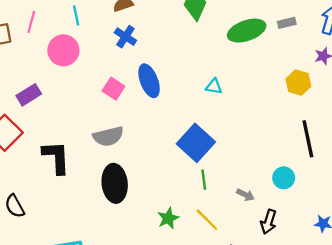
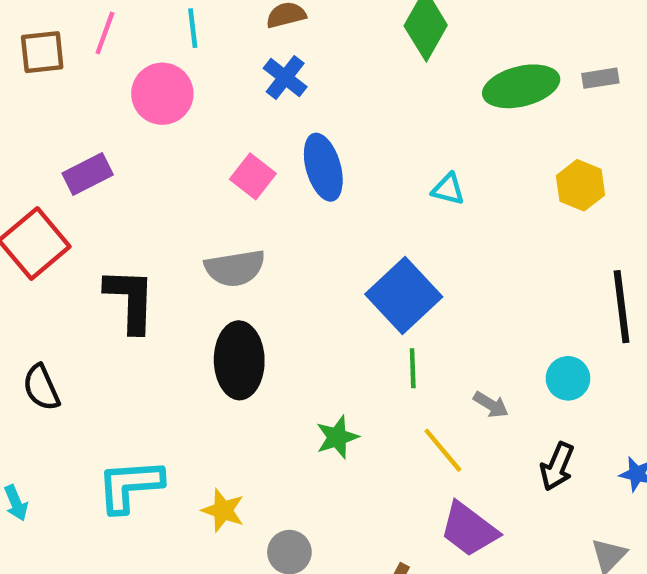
yellow hexagon: (298, 83) -> (580, 185), moved
yellow line: (207, 220) -> (443, 450), moved
black arrow: (268, 222) -> (557, 466), moved

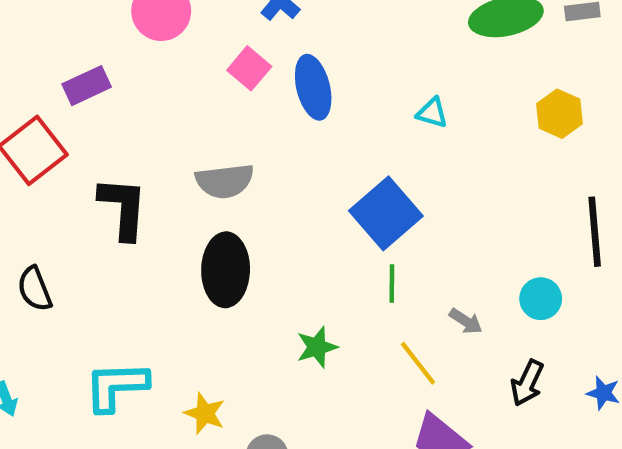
pink square: (253, 176) -> (249, 68), moved

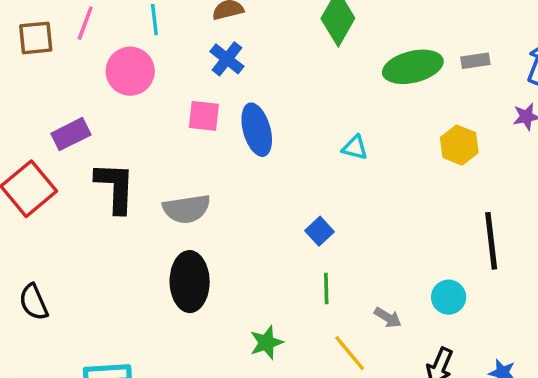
pink square: (249, 68) -> (204, 116), turned -32
black L-shape: (123, 208) -> (115, 187), moved
blue square: (386, 213) -> (319, 231), size x0.5

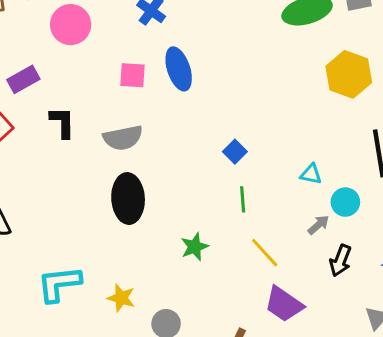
pink square: (204, 116) -> (133, 75), moved
yellow hexagon: (459, 145) -> (349, 74), size x1.4
cyan triangle: (355, 148) -> (311, 174), moved
black L-shape: (115, 187) -> (62, 122), size x0.7
gray arrow: (388, 318) -> (318, 225), moved, turned -70

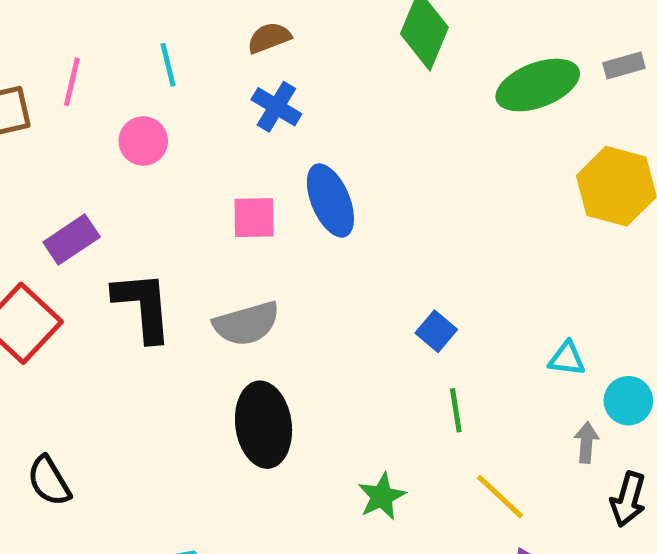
pink circle: (71, 25) -> (143, 141), size x0.7
black L-shape: (62, 122) -> (143, 306), size x1.4
gray arrow: (318, 225) -> (586, 442), turned -40

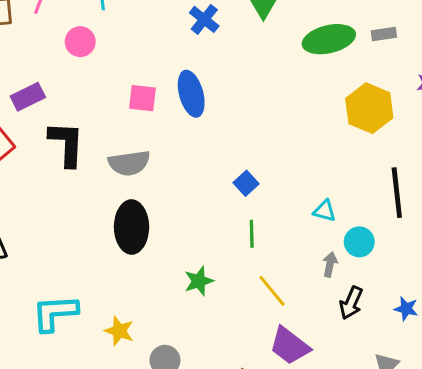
blue cross: (276, 107) -> (204, 19), moved

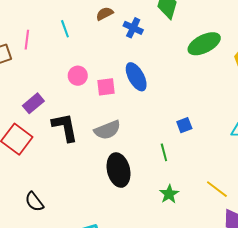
green ellipse: (329, 39) -> (204, 44), moved
pink circle: (80, 42) -> (78, 76), moved
blue square: (246, 183) -> (184, 125), turned 35
green line: (252, 234) -> (164, 152), moved

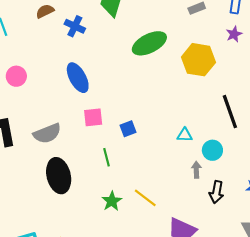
pink square: (106, 87) -> (93, 117), moved
yellow line: (217, 189) -> (145, 198), moved

